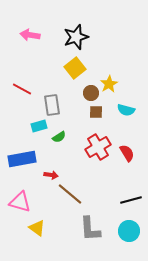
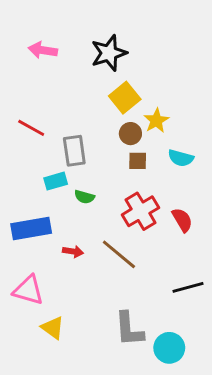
yellow square: (75, 68) -> (125, 98), moved
green semicircle: (59, 137) -> (84, 197), turned 48
brown line: (70, 194) -> (119, 254), moved
cyan circle: (129, 231) -> (169, 348), moved

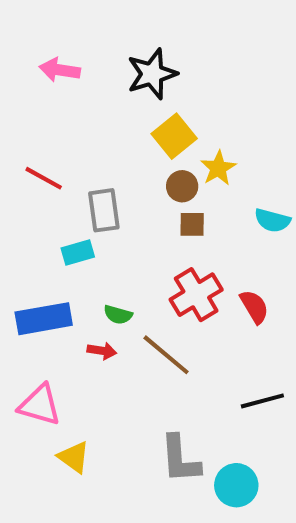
cyan semicircle: (181, 158) -> (272, 220), moved
green semicircle: (84, 197) -> (118, 315), moved

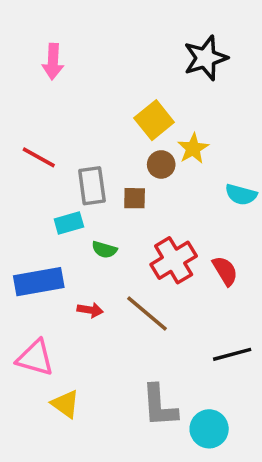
pink arrow: (60, 70) -> (53, 62), turned -96
black star: (152, 74) -> (206, 58), moved
brown square: (192, 224) -> (135, 198), moved
green semicircle: (118, 315) -> (104, 250), moved

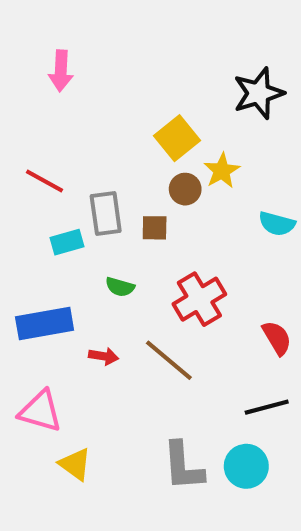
black star: (206, 58) -> (259, 93), moved
cyan rectangle: (69, 223) -> (67, 242), moved
red semicircle: (225, 271) -> (277, 338), moved
cyan circle: (209, 429) -> (246, 466), moved

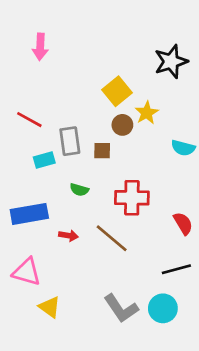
red cross: (199, 299) -> (132, 198), turned 32
gray L-shape: (183, 466) -> (121, 308), turned -30

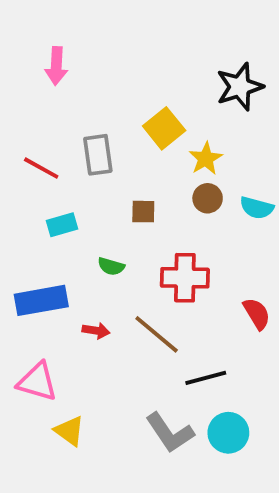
brown circle: (122, 125) -> (208, 198), moved
gray rectangle: (70, 141) -> (98, 155), moved
black line: (176, 269) -> (206, 378), moved

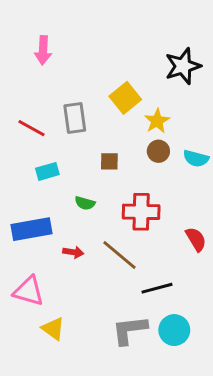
gray L-shape: (170, 433) -> (130, 330), turned 117

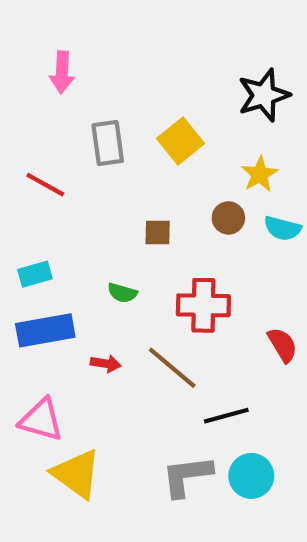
gray rectangle: (75, 118) -> (108, 143), moved
yellow star: (157, 121) -> (260, 174), moved
cyan rectangle: (47, 171) -> (35, 274), moved
yellow triangle: (53, 329) -> (77, 474), size x1.5

